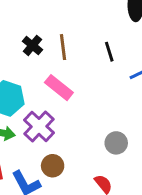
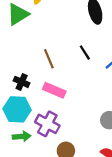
black cross: (32, 45) -> (22, 82), moved

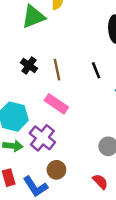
black cross: (22, 82) -> (29, 65), moved

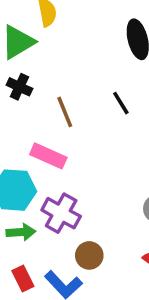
black cross: (29, 65) -> (19, 87), moved
pink rectangle: (56, 104) -> (48, 156), moved

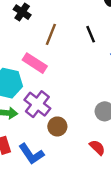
brown line: (65, 112) -> (51, 34), turned 35
brown circle: (89, 255) -> (57, 126), moved

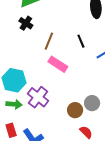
pink rectangle: (35, 63) -> (58, 64), moved
brown circle: (57, 126) -> (75, 110), moved

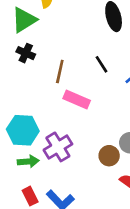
purple cross: (38, 97) -> (58, 147), turned 30

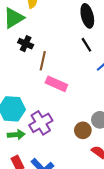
black cross: (26, 53) -> (26, 44), moved
black line: (102, 64) -> (86, 45), moved

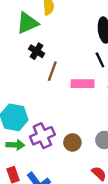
pink rectangle: (56, 84) -> (83, 84), moved, turned -30
brown circle: (83, 130) -> (72, 142), moved

